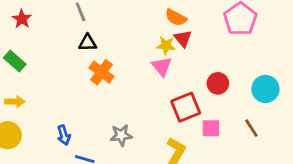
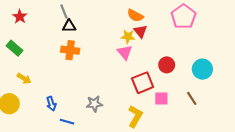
black triangle: (88, 43) -> (69, 26), moved
orange cross: (102, 72) -> (70, 50), moved, turned -30
yellow arrow: (15, 102) -> (24, 79), moved, turned 32

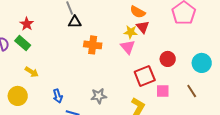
red star: (20, 17) -> (27, 24), moved
orange cross: (70, 50) -> (93, 45), moved

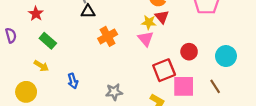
green rectangle: (23, 43) -> (48, 41), moved
orange cross: (93, 45) -> (108, 36), turned -36
pink square: (163, 91) -> (184, 86), size x1.5
blue arrow: (58, 96) -> (73, 81), moved

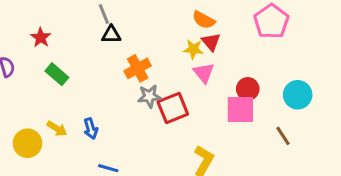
pink triangle: (146, 39) -> (204, 73), moved
yellow arrow: (41, 66) -> (57, 129), moved
red square: (164, 70) -> (173, 108), moved
pink square: (184, 86) -> (240, 109), moved
gray star: (114, 92) -> (149, 96), moved

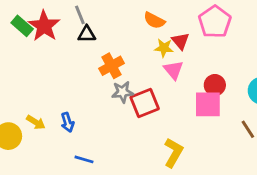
orange semicircle: (204, 20) -> (154, 20), moved
pink pentagon: (271, 21) -> (215, 22), moved
red star: (41, 38) -> (44, 26), moved, size x1.6
green rectangle: (57, 74) -> (22, 26), moved

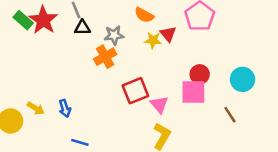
pink triangle: (174, 70) -> (159, 105), moved
gray star: (123, 92) -> (114, 35), moved

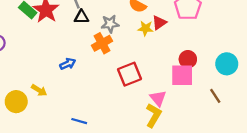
red triangle: (168, 34) -> (159, 23), turned 35
pink triangle: (159, 105) -> (158, 98), moved
blue arrow: (65, 108) -> (68, 64), moved, turned -98

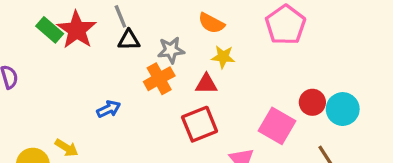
red triangle: (159, 23) -> (206, 84), moved, turned 35
red circle: (188, 59) -> (312, 102), moved
pink square: (182, 75) -> (277, 126), turned 30

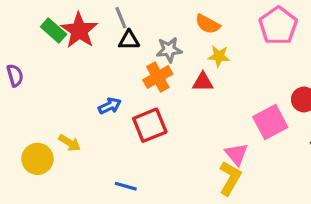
red square: (200, 124) -> (150, 125), moved
pink square: (277, 126) -> (270, 122), turned 32

